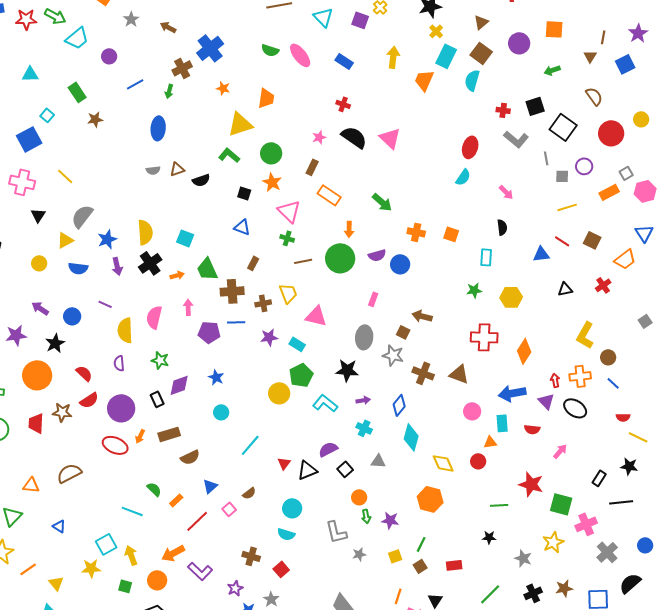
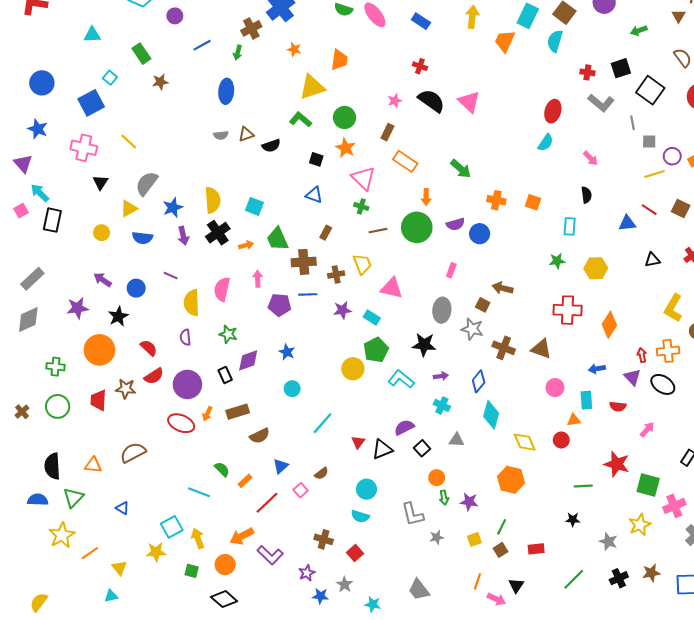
purple circle: (584, 166) -> (672, 156), moved
blue arrow: (512, 393) -> (597, 369), size x0.6

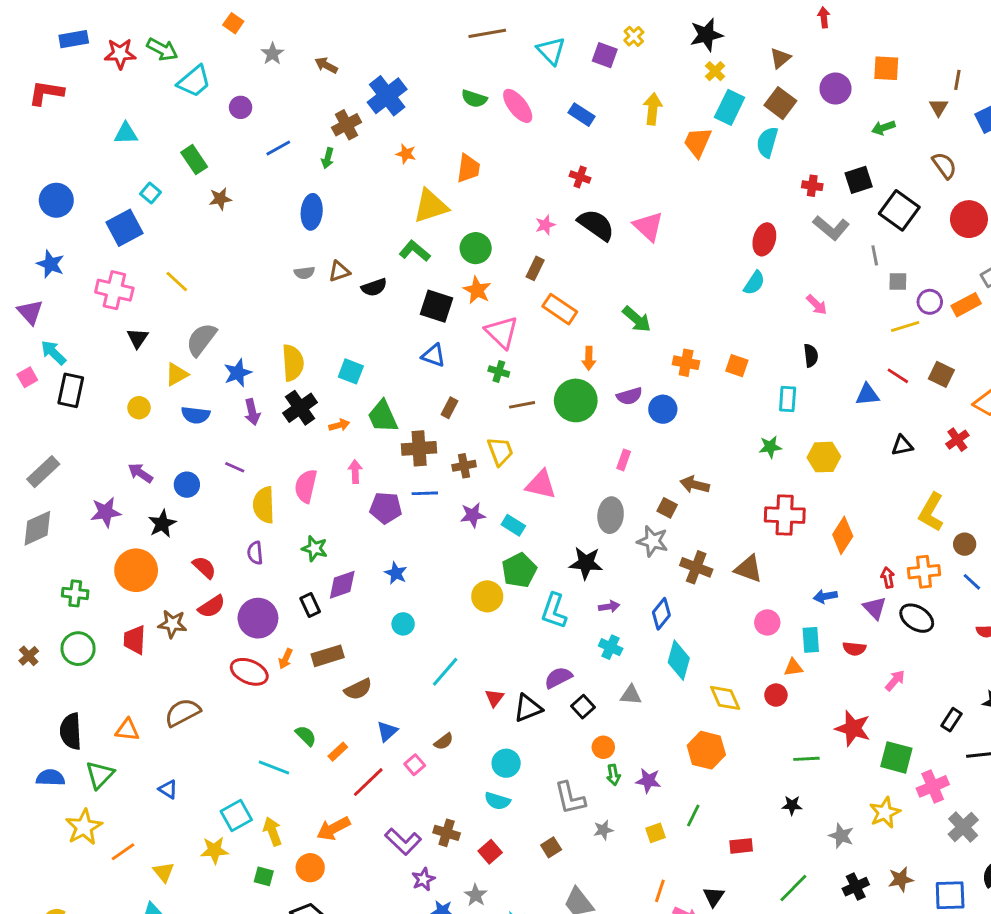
black square: (316, 159) -> (436, 306), size x1.6
cyan L-shape: (401, 379) -> (554, 611), turned -110
brown square: (501, 550) -> (551, 847), moved
purple L-shape: (270, 555) -> (403, 842), moved

